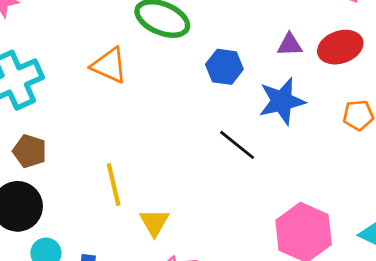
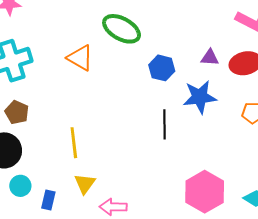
black line: (237, 145) -> (165, 124), turned 44
yellow triangle: (154, 222) -> (85, 184), moved

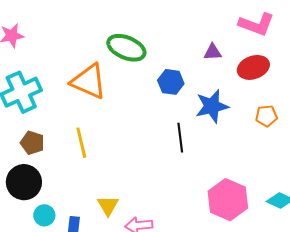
orange triangle: (80, 58) -> (89, 81), size x1.4
purple triangle: (210, 58) -> (213, 52), moved
yellow line: (74, 143) -> (81, 143), moved

